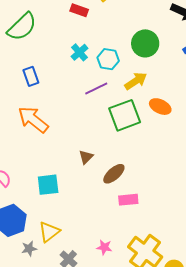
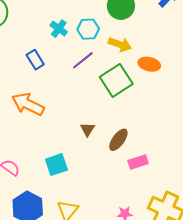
blue rectangle: (31, 76) -> (35, 60), moved
yellow arrow: (136, 81) -> (120, 44), turned 65

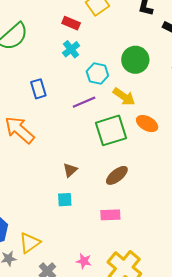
cyan cross: (59, 29) -> (71, 49), moved
brown ellipse: (118, 140) -> (117, 175), moved
cyan square: (56, 165) -> (65, 200), moved, size x0.7

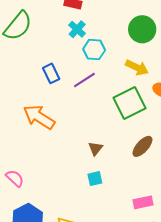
cyan hexagon: (97, 73) -> (94, 49), moved
purple line: (84, 102) -> (84, 80), moved
pink rectangle: (110, 215) -> (143, 202), moved

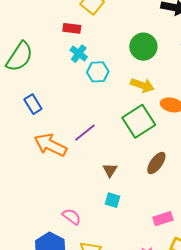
blue rectangle: (51, 73) -> (33, 104), moved
purple line: (84, 80) -> (85, 133), moved
pink semicircle: (15, 178) -> (72, 217), moved
cyan square: (95, 179) -> (113, 200), turned 35

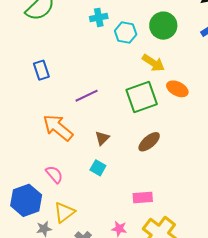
cyan cross: (79, 54) -> (99, 17), turned 30
cyan hexagon: (98, 72) -> (126, 33), moved
blue rectangle: (33, 104) -> (41, 70), moved
orange arrow: (50, 145) -> (58, 128), moved

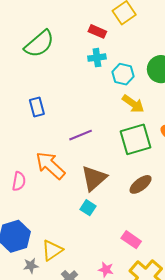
yellow arrow: (153, 63) -> (133, 104), moved
brown triangle: (102, 138) -> (94, 178), size x1.8
pink semicircle: (54, 174) -> (19, 181), moved, turned 48
pink rectangle: (143, 197) -> (131, 240), turned 36

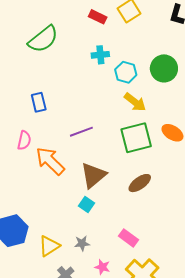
red rectangle: (97, 31) -> (98, 17), moved
pink semicircle: (19, 181) -> (24, 140), moved
gray star: (31, 266) -> (82, 243), moved

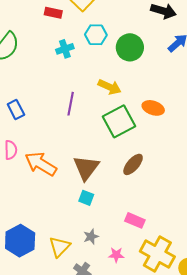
cyan hexagon: (126, 72) -> (96, 35), moved
purple line: (81, 132) -> (71, 104), moved, turned -45

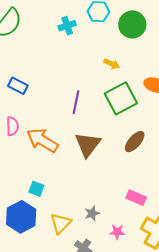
yellow arrow: (110, 87) -> (112, 64), size x0.7
purple line: (71, 104) -> (76, 102), moved
blue rectangle: (16, 109) -> (18, 86), turned -36
cyan square: (86, 198) -> (36, 189), moved

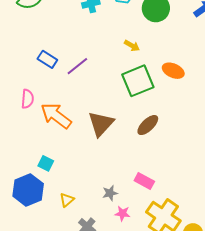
blue rectangle: (18, 86) -> (47, 59), moved
purple line: (76, 102) -> (77, 66), moved, turned 35
gray star: (92, 213) -> (110, 193), moved
yellow triangle: (61, 223) -> (67, 200), size x0.7

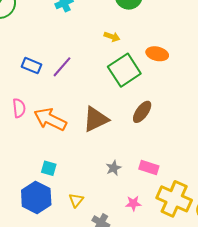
brown triangle: (101, 124) -> (96, 119), turned 32
gray star: (110, 193) -> (114, 168), moved

